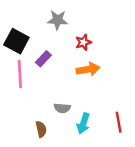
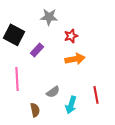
pink line: (20, 74) -> (17, 79), moved
gray semicircle: (62, 108) -> (53, 92), turned -40
red line: (119, 122) -> (96, 95), moved

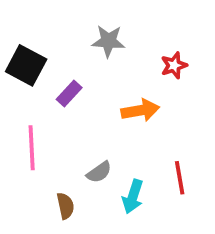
gray star: (49, 17) -> (108, 41), moved
red star: (71, 36) -> (174, 65), moved

